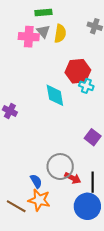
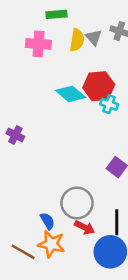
gray triangle: (43, 31) -> (94, 37), moved
cyan diamond: (55, 95) -> (71, 94), moved, turned -40
red arrow: (73, 178) -> (85, 227), moved

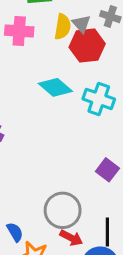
red hexagon: (99, 86) -> (87, 45), moved
cyan cross: (109, 104) -> (99, 99), size x1.5
blue semicircle: (47, 221) -> (15, 232), moved

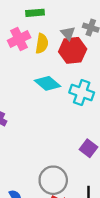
yellow semicircle: (63, 27) -> (42, 44), moved
pink cross: (19, 31) -> (19, 39), turned -30

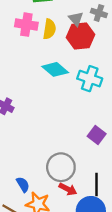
pink cross: (19, 39) -> (26, 25), turned 35

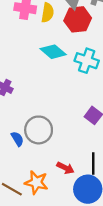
gray circle: (61, 167) -> (39, 130), moved
blue semicircle: (23, 184) -> (17, 139), moved

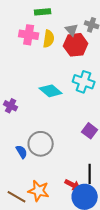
cyan diamond: (53, 52) -> (51, 91), moved
red arrow: (65, 168) -> (73, 185), moved

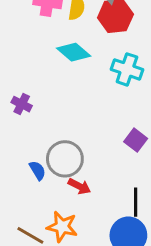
cyan diamond: (51, 91) -> (74, 52), moved
red arrow: (73, 185) -> (79, 186), moved

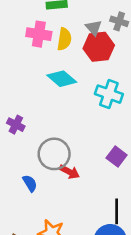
gray circle: (65, 159) -> (54, 154), moved
red arrow: (79, 186) -> (69, 172), moved

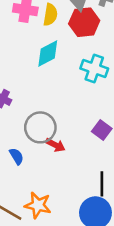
cyan diamond: (62, 79) -> (48, 53), turned -68

